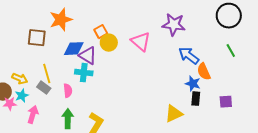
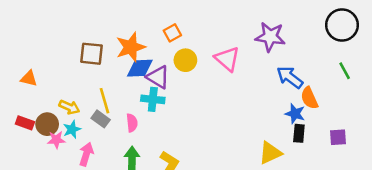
orange star: (61, 20) -> (131, 47), moved
orange square: (101, 32) -> (172, 33), moved

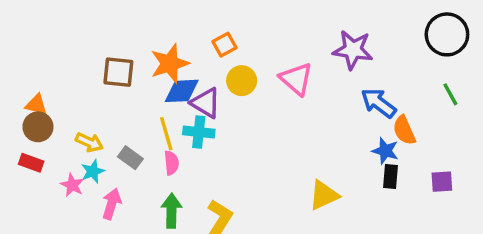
yellow line: (105, 101) -> (166, 134), moved
brown circle: (47, 124) -> (38, 127), moved
pink star: (56, 140) -> (72, 185), turned 30
yellow triangle: (270, 153) -> (324, 195), moved

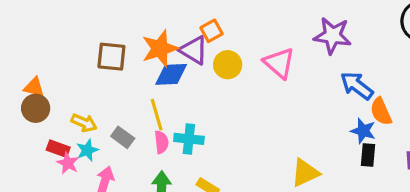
purple triangle: (206, 103) -> (194, 50), moved
cyan cross: (199, 132) -> (189, 139), moved
red rectangle: (31, 163) -> (58, 149), moved

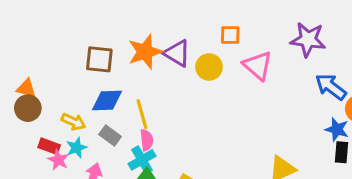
orange square: (211, 31) -> (230, 35), moved, turned 30
blue diamond: (171, 74) -> (107, 100), moved
cyan cross: (189, 139) -> (142, 160), moved, turned -36

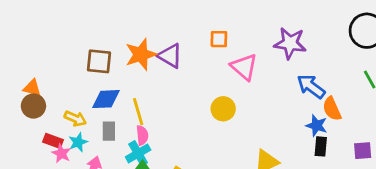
yellow circle: (209, 67) -> (223, 109), moved
gray rectangle: (110, 136) -> (109, 131), turned 54

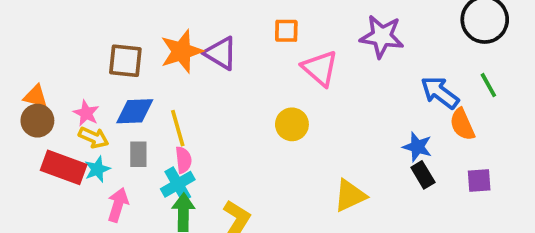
blue arrow: (311, 86) -> (440, 93), moved
orange semicircle: (332, 109) -> (462, 124), moved
red rectangle: (53, 141) -> (64, 167), size x1.6
black rectangle: (321, 146) -> (423, 175), turned -36
pink star: (61, 153) -> (86, 113), moved

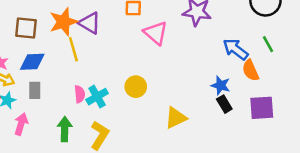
yellow circle: (292, 124) -> (136, 87), moved
yellow line: (178, 128) -> (73, 49), moved
pink semicircle: (183, 160) -> (80, 94), moved
purple square: (479, 181) -> (262, 108), size x1.5
cyan cross: (178, 184) -> (97, 97), moved

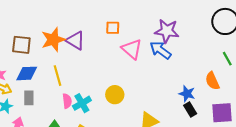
yellow line: (73, 49) -> (58, 76), moved
blue arrow: (236, 49) -> (160, 50), moved

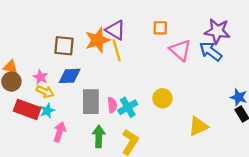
purple triangle: (76, 41) -> (116, 30), moved
yellow line: (58, 76) -> (117, 50), moved
gray rectangle: (29, 98) -> (91, 102), moved, size x1.6

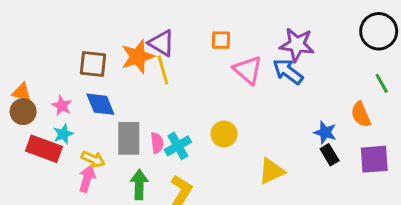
blue diamond: (70, 76) -> (100, 104), turned 70
yellow arrow: (45, 92) -> (93, 159), moved
cyan star: (47, 111) -> (63, 134), moved

